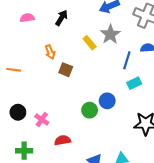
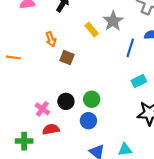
cyan rectangle: (134, 83) -> (139, 81), moved
blue circle: (107, 101) -> (88, 121), moved
black circle: (18, 112) -> (66, 101), moved
red semicircle: (63, 140) -> (51, 129), moved

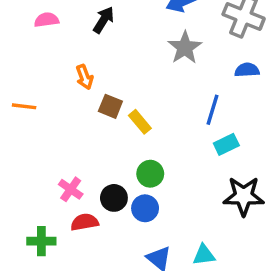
yellow rectangle: (92, 30) -> (140, 122), moved
blue line: (130, 48) -> (212, 110), moved
black circle: (66, 101) -> (114, 198), moved

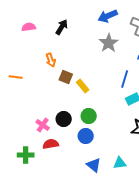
black circle: (114, 198) -> (64, 119), moved

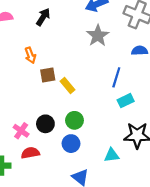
brown square: (66, 77) -> (48, 75), turned -32
cyan triangle: (120, 163) -> (112, 155), moved

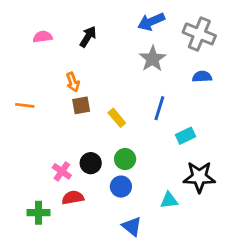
brown square: (48, 75) -> (81, 105), moved
blue line: (116, 77) -> (159, 108), moved

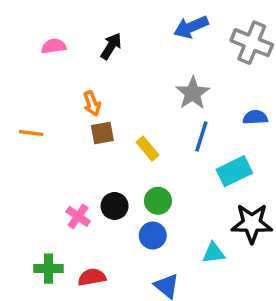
gray star: (153, 59) -> (193, 93), moved
blue semicircle: (202, 77) -> (255, 117), moved
cyan rectangle: (186, 136) -> (234, 171), size x1.4
red semicircle: (73, 198) -> (92, 277), moved

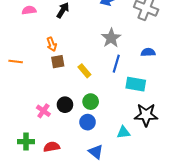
cyan rectangle: (234, 171) -> (136, 84), turned 36

